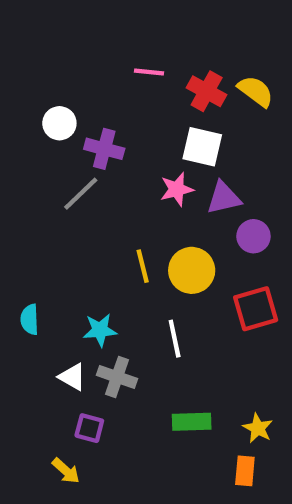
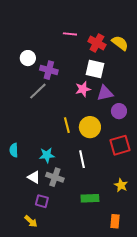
yellow star: (258, 428) -> (121, 185), moved

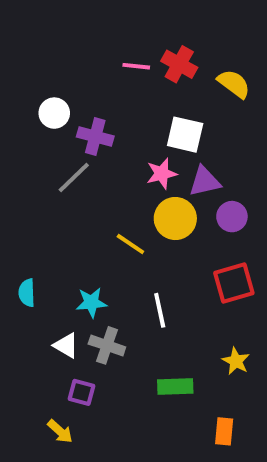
red cross: (97, 43) -> (179, 64), moved
yellow line: (67, 125) -> (130, 244), turned -42
yellow circle: (90, 127) -> (175, 219), moved

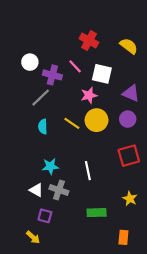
red cross: (179, 64) -> (89, 41), moved
pink line: (136, 66) -> (75, 66), moved, turned 40
purple triangle: (205, 181) -> (131, 93), moved, turned 36
yellow line: (130, 244) -> (72, 123), moved
cyan semicircle: (27, 293) -> (43, 127), moved

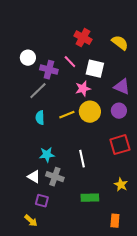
yellow line: (72, 123) -> (67, 115), turned -56

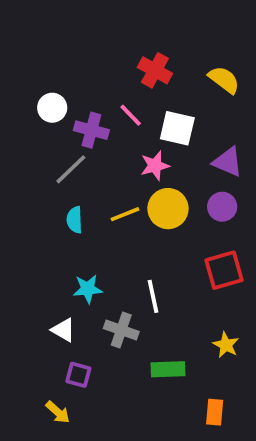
gray cross: (55, 177) -> (121, 330), moved

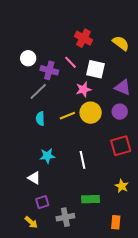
gray cross: (121, 330) -> (65, 217), moved, turned -30
purple square: (78, 375) -> (42, 202), turned -32

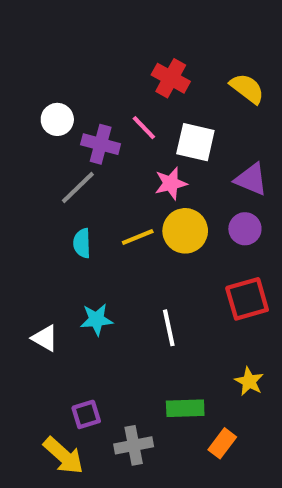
white triangle: (34, 178) -> (45, 338), moved
yellow arrow: (31, 222) -> (63, 456), size x1.5
orange rectangle: (116, 222) -> (222, 443), moved, turned 32

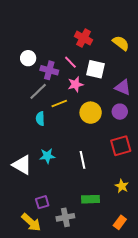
pink star: (171, 183) -> (75, 84), moved
yellow line: (138, 237) -> (59, 103), moved
white triangle: (45, 338) -> (22, 165), size x1.5
orange rectangle: (222, 443) -> (120, 222), moved

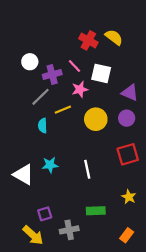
yellow semicircle: (121, 43) -> (114, 37), moved
purple cross: (49, 70) -> (52, 74), turned -30

